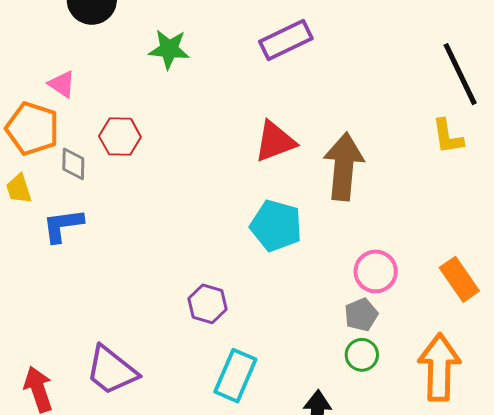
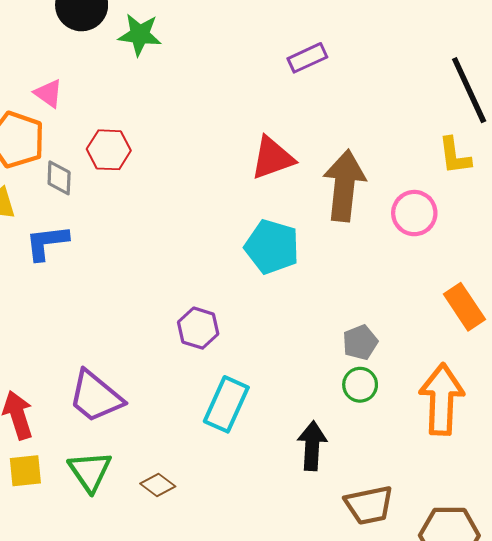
purple rectangle: (286, 40) -> (307, 58), moved, size x0.7
green star: (169, 49) -> (140, 35), moved
pink circle: (376, 271) -> (414, 213), moved

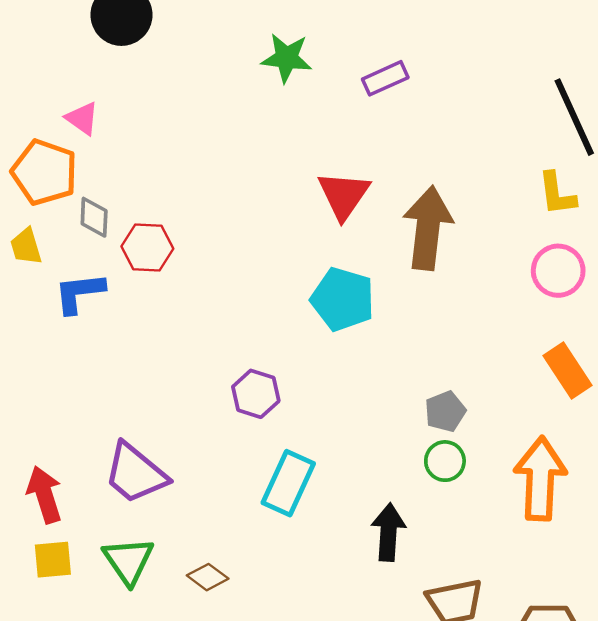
green star: (140, 35) -> (287, 58), moved
red hexagon: (109, 150) -> (147, 248), moved
red triangle: (272, 158) -> (344, 195), turned -36
pink circle: (414, 213) -> (558, 271), moved

